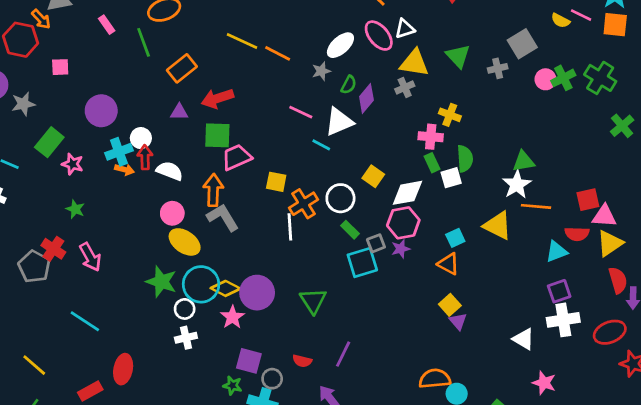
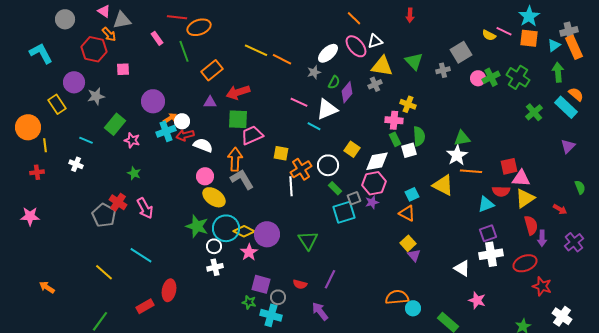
red arrow: (145, 157) -> (185, 135), turned -102
orange arrow: (124, 170) -> (170, 118), moved, turned -48
yellow line: (34, 365) -> (104, 272), moved

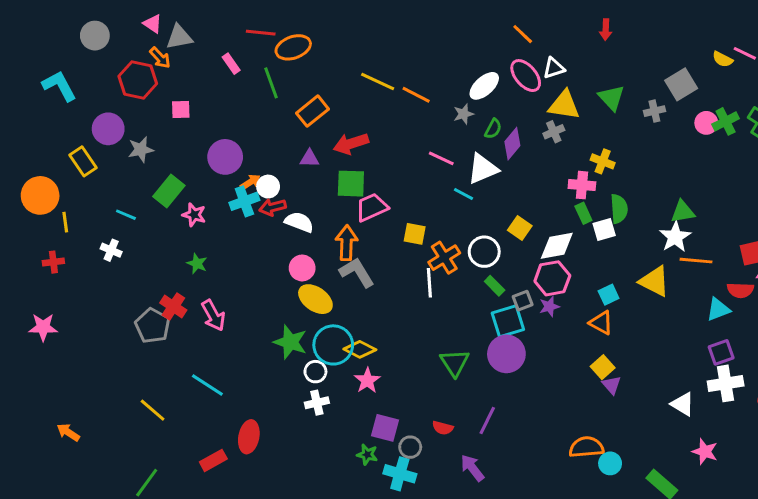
purple circle: (267, 234) -> (506, 354), moved

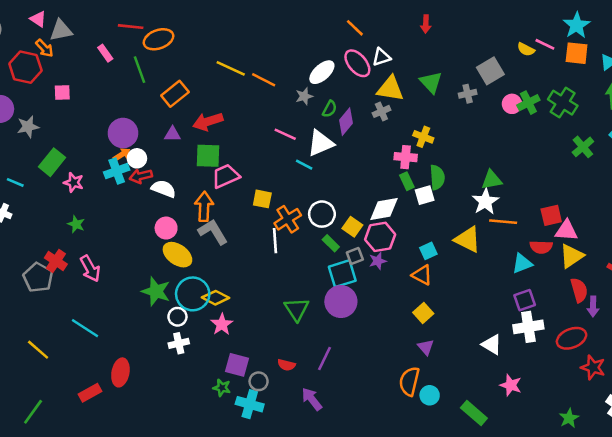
purple circle: (225, 157) -> (123, 133), moved
yellow square: (520, 228) -> (352, 227), moved
purple triangle: (612, 385) -> (426, 347), moved
orange semicircle: (586, 447) -> (409, 381), turned -72

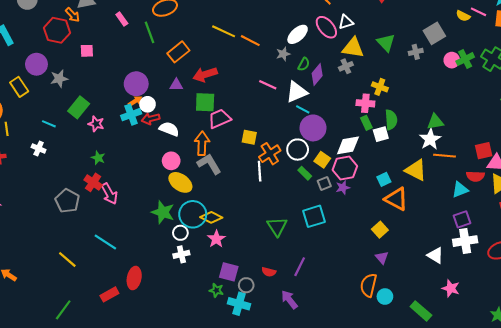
cyan line: (304, 165) -> (303, 109), moved
red cross: (56, 261) -> (93, 182), moved
cyan square: (342, 274) -> (314, 216), moved
orange triangle: (422, 275) -> (396, 199), moved, size x1.4
purple circle: (341, 302) -> (313, 128), moved

